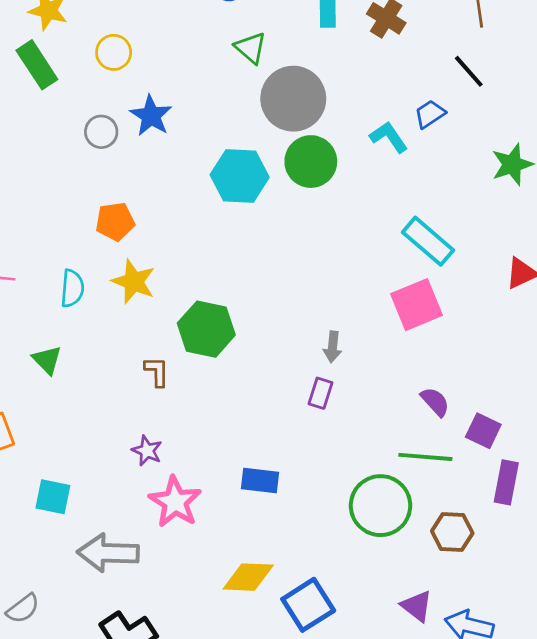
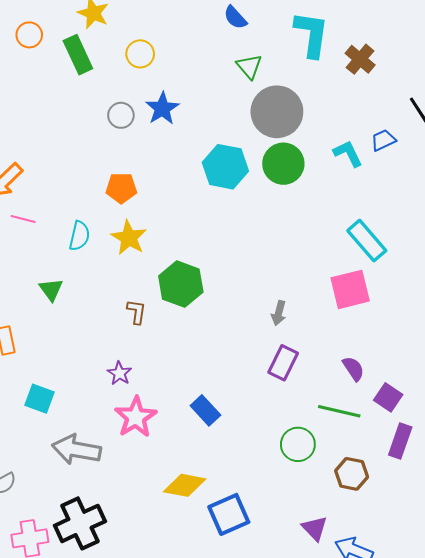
purple rectangle: (320, 393) -> (283, 363), moved, size x1.4
blue rectangle: (260, 481) -> (205, 410), turned 32
green circle: (381, 506) -> (298, 444), size x0.7

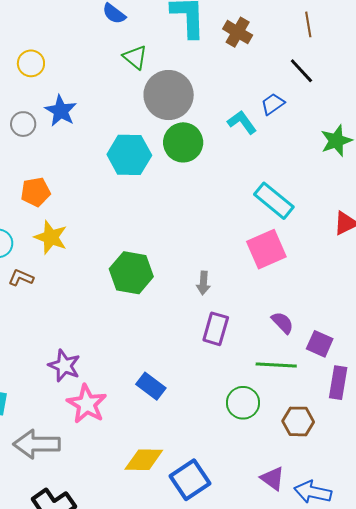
green hexagon: (181, 284) -> (131, 273), moved
brown L-shape: (137, 312) -> (21, 278), moved, turned -65
purple star: (119, 373) -> (64, 366), size x1.4

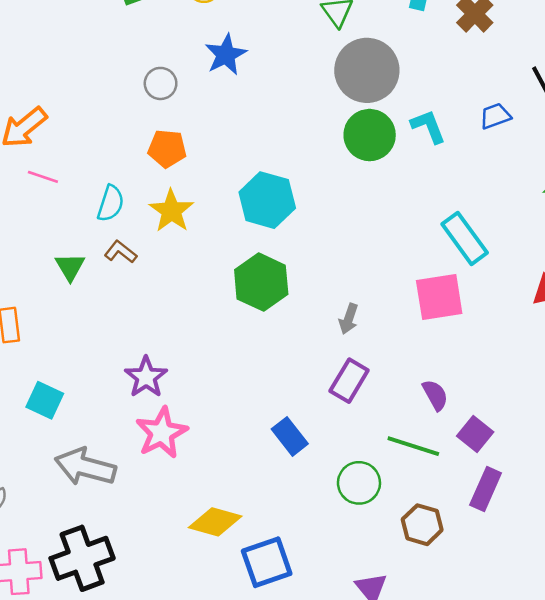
cyan L-shape: (242, 122) -> (428, 126), moved
gray circle: (23, 124) -> (161, 83), moved
cyan hexagon: (129, 155) -> (267, 200), moved
blue rectangle: (151, 386) -> (290, 436), moved

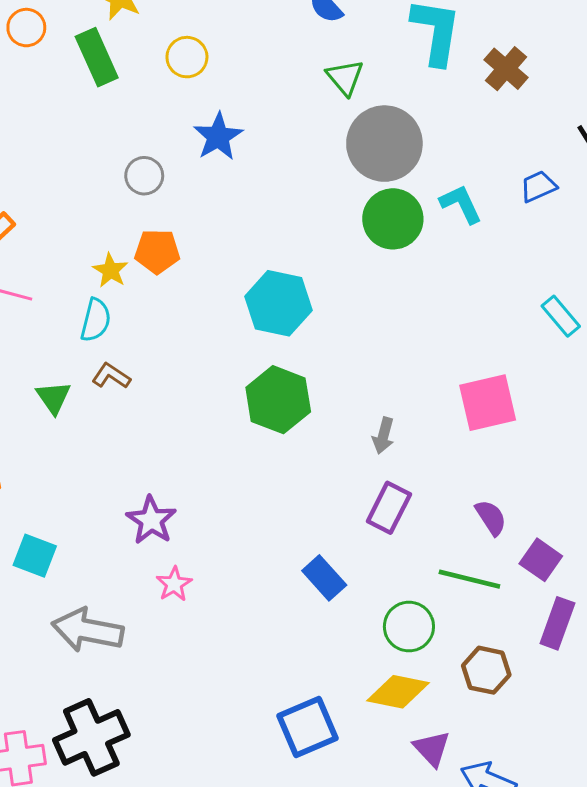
yellow star: (171, 211) -> (110, 270), moved, size x0.7
cyan rectangle: (465, 238) -> (561, 316), moved, size x0.7
pink star: (162, 433) -> (174, 584), size x0.6
yellow diamond: (215, 522) -> (398, 692), moved

